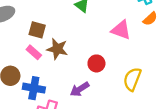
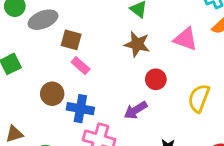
brown square: (37, 30) -> (71, 40), moved
brown star: (57, 49) -> (137, 44), moved

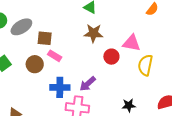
pink triangle: (186, 39) -> (132, 43), moved
brown circle: (52, 94) -> (35, 64), moved
purple arrow: (136, 110) -> (88, 84), moved

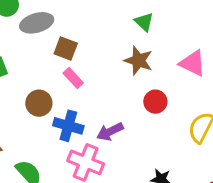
pink triangle: (132, 43) -> (193, 63), moved
brown circle: (35, 64) -> (39, 103), moved

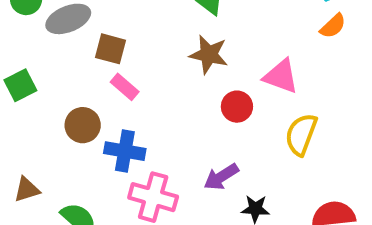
pink triangle: (193, 63) -> (281, 76), moved
purple arrow: (110, 132) -> (221, 177), moved

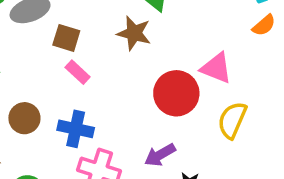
brown star: (209, 55) -> (134, 33), moved
red circle: (237, 107) -> (176, 93), size x1.6
brown circle: (83, 125) -> (24, 118), moved

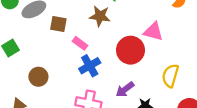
pink rectangle: (78, 72) -> (80, 43), moved
yellow semicircle: (232, 120) -> (170, 76), moved
blue cross: (76, 129) -> (90, 66), moved, turned -35

